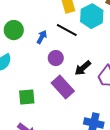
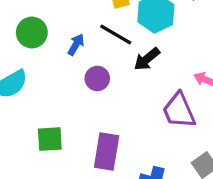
black arrow: (83, 68) -> (147, 59), moved
purple rectangle: (63, 87) -> (107, 152), moved, turned 50

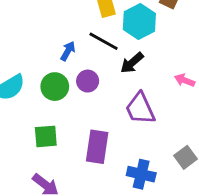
green circle: (32, 32) -> (55, 87), moved
purple trapezoid: (179, 111) -> (140, 109), moved

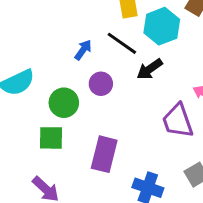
green circle: (55, 87) -> (64, 103), moved
purple trapezoid: (140, 109) -> (178, 121), moved

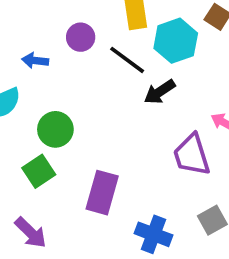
blue arrow: (83, 50) -> (35, 61), moved, turned -120
purple circle: (101, 84) -> (81, 37), moved
green square: (51, 138) -> (39, 171), turned -36

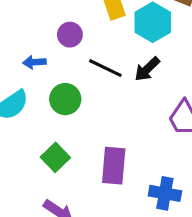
black line: (127, 60) -> (105, 68), moved
green circle: (55, 129) -> (65, 99), moved

